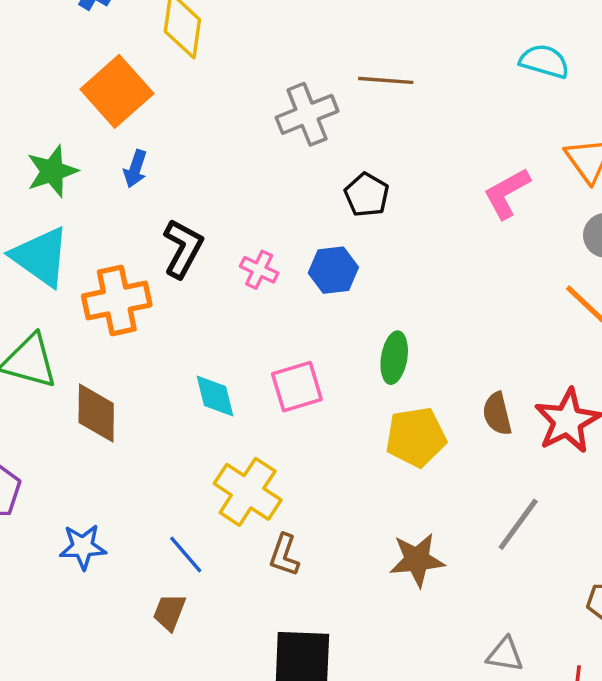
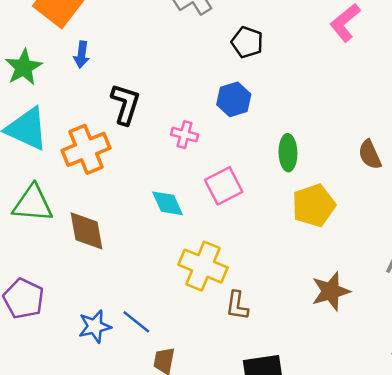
pink cross: (259, 270) -> (185, 135), moved
brown semicircle: (497, 414) -> (370, 155), moved
blue line: (186, 555) -> (136, 322), moved

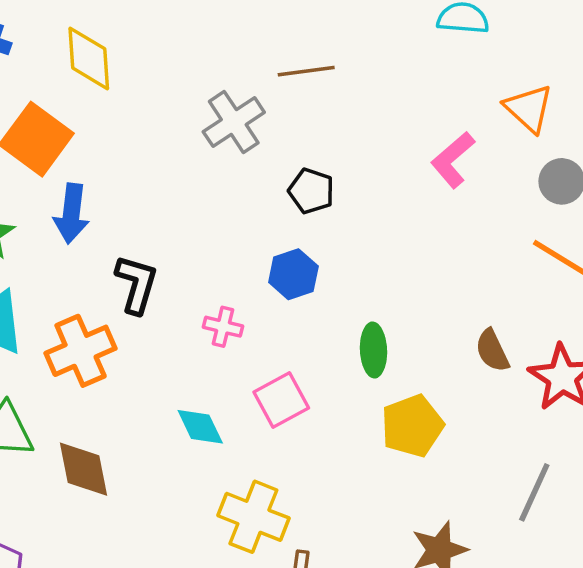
blue arrow: (82, 55) -> (71, 214), size x1.5

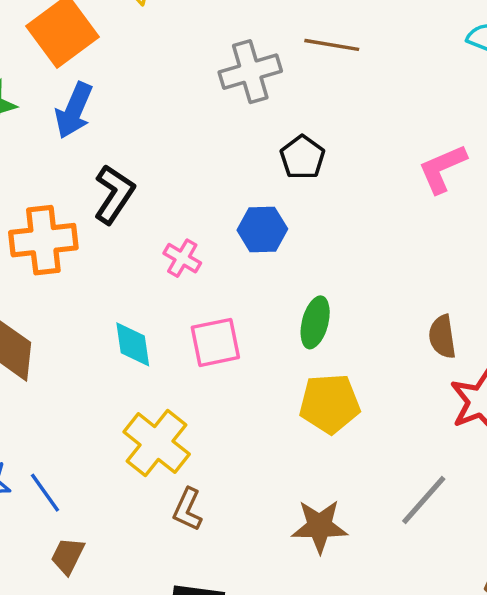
brown semicircle: (492, 351) -> (442, 337), moved

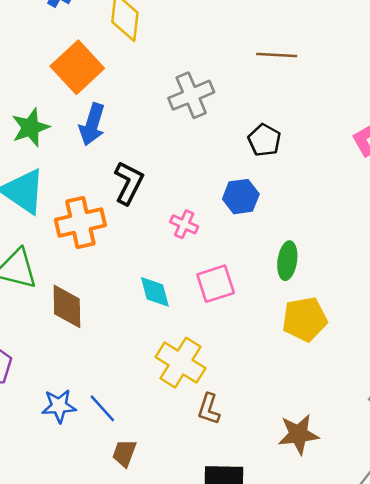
gray cross: (250, 72) -> (191, 95), moved
brown star: (320, 526) -> (298, 434), moved

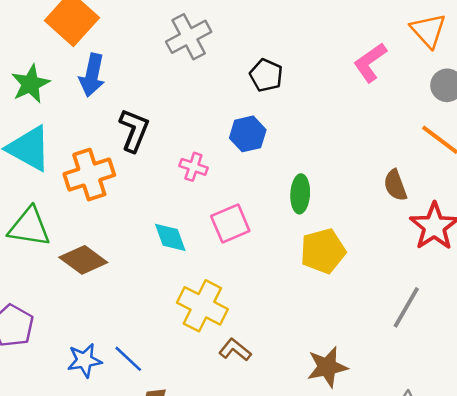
brown diamond: (67, 306) -> (83, 260), turned -48
brown L-shape: (209, 409) -> (235, 350), turned 116

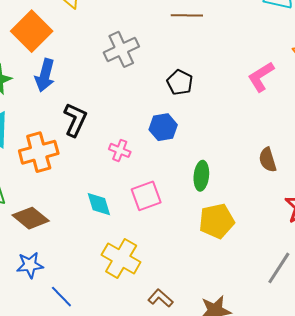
brown semicircle: (395, 185) -> (268, 160), moved
brown L-shape: (235, 350) -> (160, 298), moved
blue star: (84, 360) -> (30, 265), moved

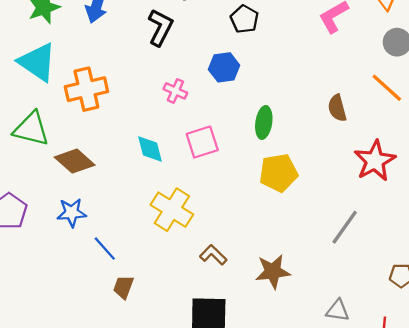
black L-shape: (75, 120) -> (160, 27), moved

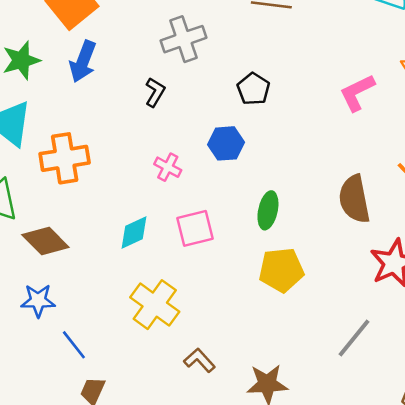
black L-shape: (160, 27) -> (155, 92), size x0.7
brown semicircle: (337, 108) -> (354, 199), size x1.5
cyan diamond: (150, 149) -> (134, 233), turned 76

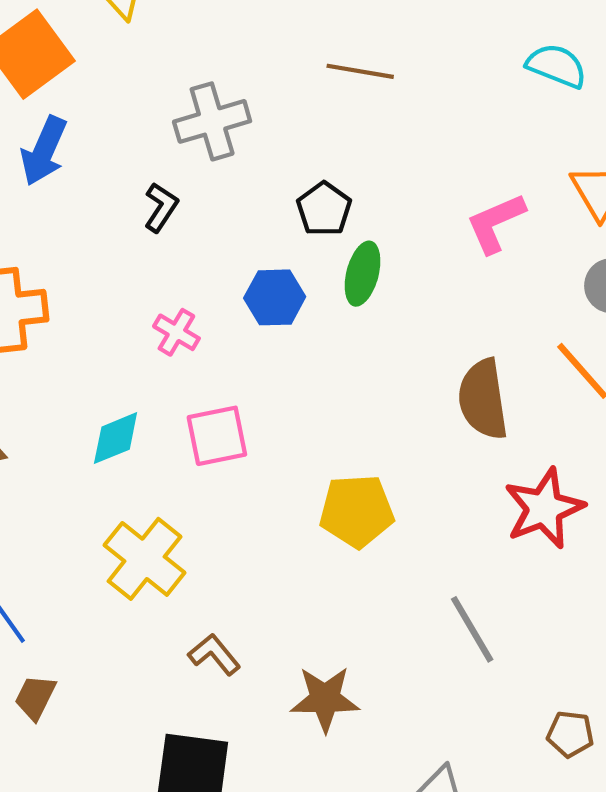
green ellipse: (268, 210) -> (363, 274), moved
gray line: (354, 338) -> (472, 629), turned -72

